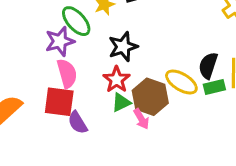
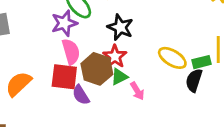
black star: (123, 47) -> (120, 27), turned -30
black semicircle: (208, 65) -> (194, 80), moved
brown hexagon: (150, 97) -> (97, 69), moved

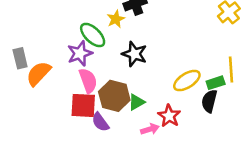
red star: (115, 56) -> (169, 116), moved
yellow ellipse: (172, 58) -> (187, 81), turned -60
orange semicircle: (18, 84) -> (39, 74), moved
pink arrow: (137, 91) -> (150, 129), moved, turned -72

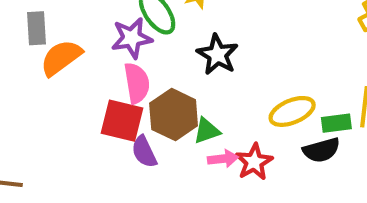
black semicircle: (209, 101) -> (321, 150), turned -130
pink arrow: (150, 129) -> (223, 159), moved

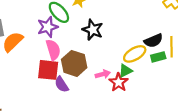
green triangle: (207, 131) -> (125, 71), moved
black semicircle: (321, 150) -> (153, 41), moved
pink arrow: (223, 159) -> (103, 74), moved

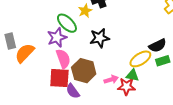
black star: (93, 30) -> (100, 38), turned -30
green triangle: (125, 71) -> (132, 75), turned 40
red star: (119, 82) -> (126, 86), turned -30

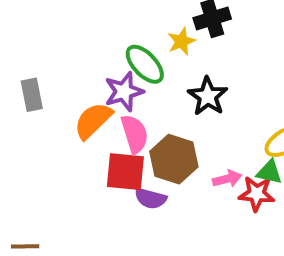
black star: (100, 38) -> (208, 96), turned -30
orange semicircle: (25, 53) -> (93, 121), moved
purple semicircle: (73, 91) -> (151, 198), turned -42

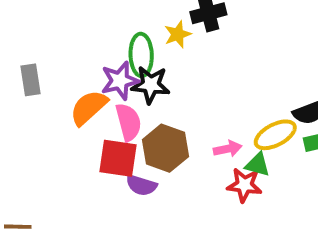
green ellipse: (145, 64) -> (141, 55), turned 39
black star: (208, 96) -> (151, 85), moved, turned -30
pink arrow: (227, 179) -> (228, 149), moved

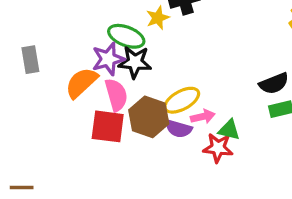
green ellipse: (141, 55) -> (126, 36), turned -66
yellow ellipse: (275, 135) -> (182, 100), moved
purple semicircle: (141, 185) -> (179, 129), moved

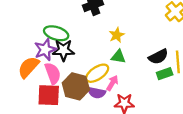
yellow star: (158, 18) -> (117, 35), moved
pink arrow: (203, 117) -> (112, 83), turned -42
green triangle: (229, 130) -> (118, 57), moved

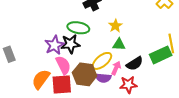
green ellipse: (56, 33) -> (78, 28), moved
black semicircle: (158, 57) -> (135, 64), moved
orange semicircle: (29, 67) -> (41, 79), moved
green rectangle: (165, 74) -> (161, 55), size x1.5

